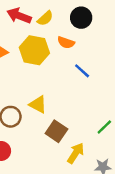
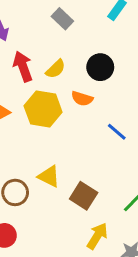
red arrow: (19, 16) -> (23, 66), turned 50
blue line: (82, 71) -> (117, 132), moved
brown square: (56, 131) -> (84, 196), moved

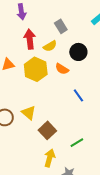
gray rectangle: (62, 19) -> (61, 26), moved
yellow arrow: (97, 236) -> (50, 158), turned -30

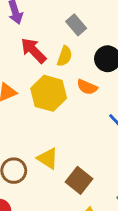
red arrow: (30, 39) -> (33, 51), turned -30
yellow semicircle: (50, 46) -> (65, 56), turned -32

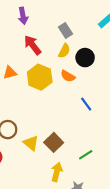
yellow semicircle: (65, 56) -> (64, 51), moved
yellow triangle: (48, 158) -> (31, 143), moved

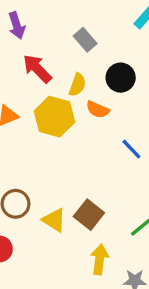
yellow semicircle: (64, 51) -> (77, 85), moved

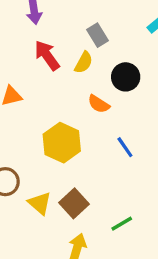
yellow semicircle: (77, 85) -> (84, 62), moved
yellow hexagon: (54, 117) -> (62, 143), moved

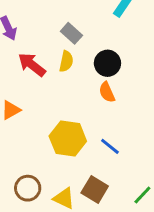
orange semicircle: (99, 104) -> (107, 92), moved, turned 50
blue line: (125, 147) -> (110, 146), moved

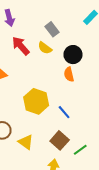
yellow semicircle: (66, 61) -> (45, 48), turned 104
brown square: (95, 189) -> (60, 140), moved

